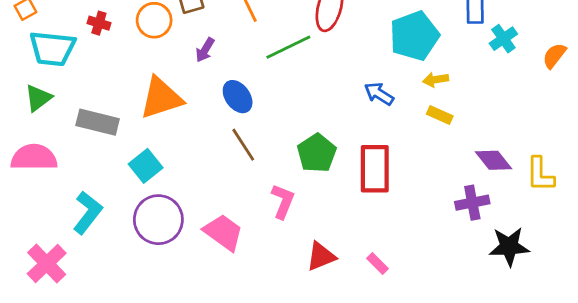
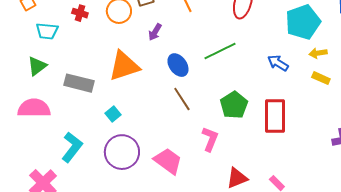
green line: (288, 47) -> (220, 51), moved
cyan trapezoid: (52, 49) -> (47, 31), size x0.7
cyan square: (146, 166) -> (113, 114), size x0.7

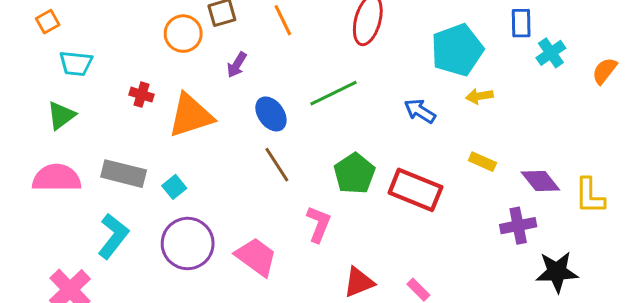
red cross: (80, 13) -> (141, 95), moved
yellow rectangle: (321, 78) -> (482, 162), moved
gray rectangle: (79, 83) -> (124, 174), moved
red rectangle: (275, 116) -> (415, 190), turned -68

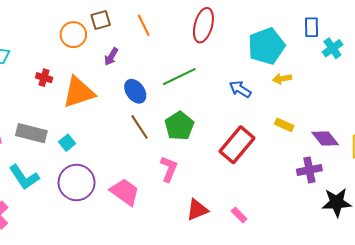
green pentagon: (354, 174) -> (179, 126), moved
red rectangle: (415, 190) -> (237, 145), turned -72
cyan L-shape: (113, 236) -> (24, 177), turned 108

